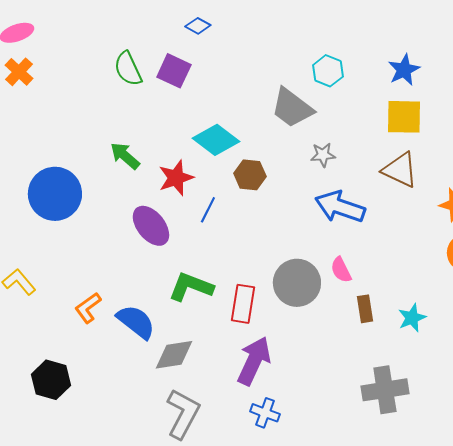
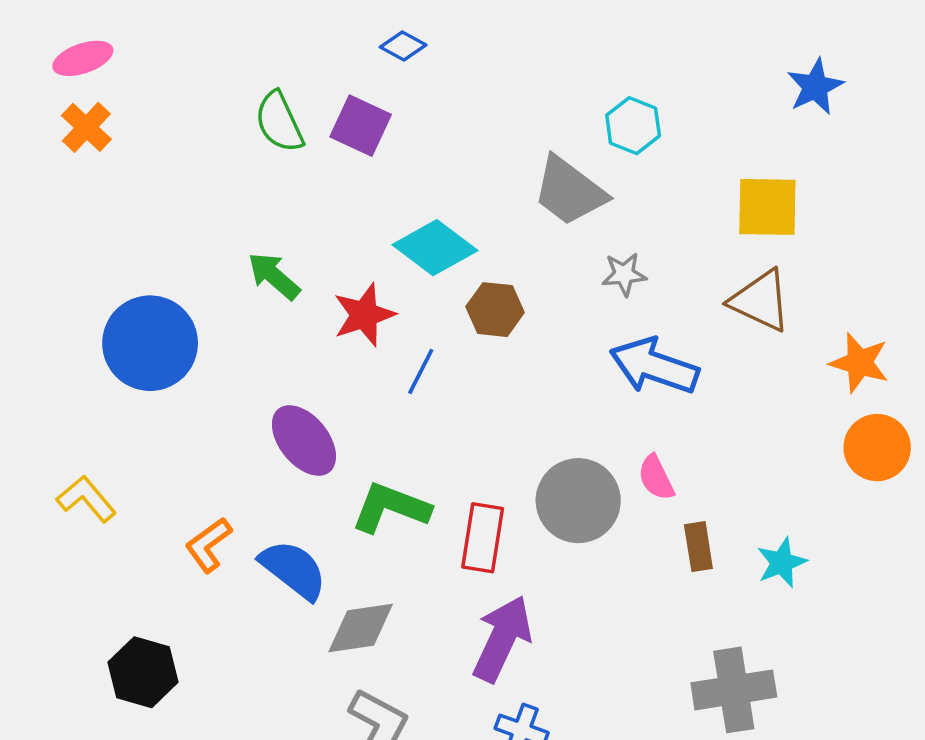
blue star: (404, 70) -> (815, 87), moved
purple ellipse: (151, 226) -> (304, 440), moved

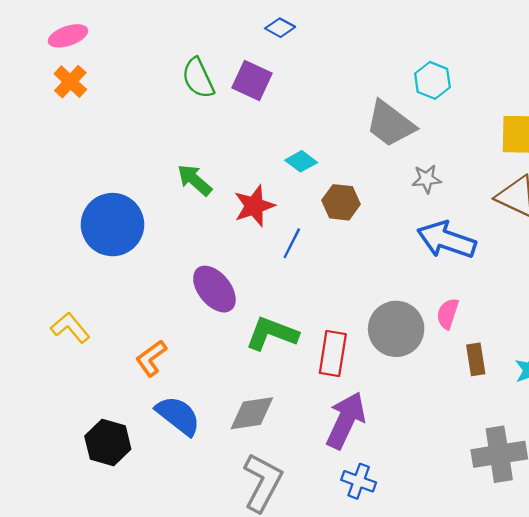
cyan diamond: (435, 248) -> (301, 161), size x0.6
pink semicircle: (656, 478) -> (448, 314), turned 44
blue semicircle: (293, 570) -> (178, 416), moved

